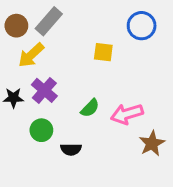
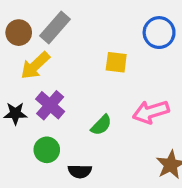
pink arrow: (127, 114) -> (151, 112), moved

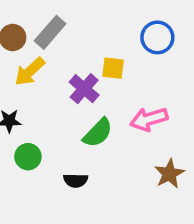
purple cross: (50, 105) -> (84, 89), moved
green semicircle: (101, 125) -> (98, 133), size x1.4
green circle: (47, 150) -> (28, 157), moved

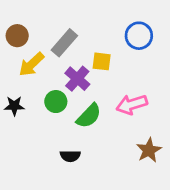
gray rectangle: (50, 32) -> (64, 43), moved
green circle: (28, 157) -> (56, 102), moved

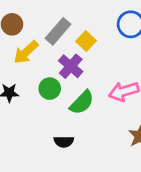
yellow square: (102, 61) -> (86, 41), moved, turned 36

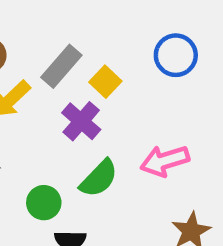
green circle: (50, 89) -> (44, 203), moved

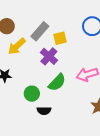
yellow square: (105, 82) -> (60, 38), turned 32

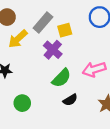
green circle: (32, 94) -> (22, 103), moved
black semicircle: (44, 111) -> (70, 100), moved, turned -32

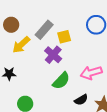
black semicircle: (70, 100) -> (81, 100), moved

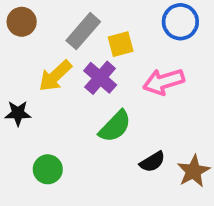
yellow arrow: (21, 45) -> (55, 76), moved
pink arrow: (91, 73) -> (164, 82), moved

